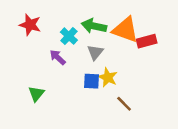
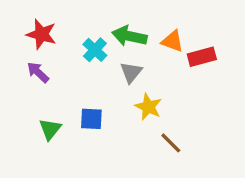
orange triangle: (125, 30) -> (172, 41), size x0.6
purple arrow: (58, 57) -> (38, 72), moved
blue square: (91, 81) -> (91, 119), moved

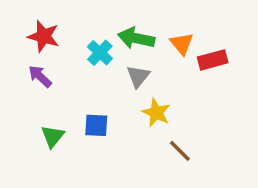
orange triangle: (172, 41) -> (182, 44), turned 30

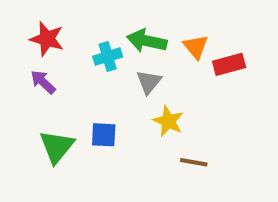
cyan cross: (100, 53) -> (108, 57), turned 30
green triangle: (53, 136) -> (57, 147), size x1.4
brown line: (180, 151) -> (194, 162), turned -35

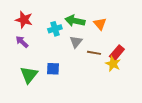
red rectangle: (229, 64) -> (117, 53), moved, turned -35
yellow star: (168, 121) -> (113, 64), moved
brown line: (194, 162) -> (94, 53), moved

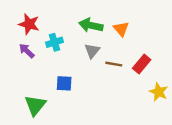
cyan cross: (55, 29) -> (54, 42), moved
yellow star: (113, 64) -> (159, 92), moved
green triangle: (29, 75) -> (35, 105), moved

